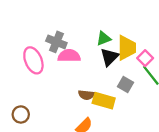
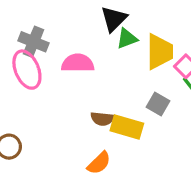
gray cross: (56, 42) -> (33, 42), moved
black triangle: (109, 57) -> (114, 19), moved

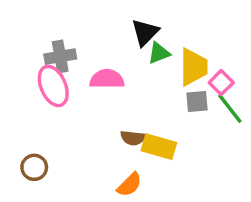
gray cross: (33, 42) -> (60, 57), turned -32
gray square: (158, 104) -> (197, 102), moved, turned -35

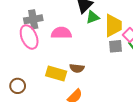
yellow rectangle: (159, 147) -> (56, 73), moved

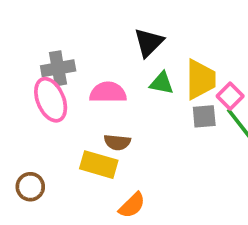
green triangle: (93, 17) -> (162, 83), moved, turned 32
brown semicircle: (77, 68) -> (117, 142), moved

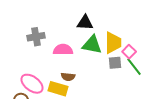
black triangle: (149, 42) -> (85, 23), turned 48
green triangle: (162, 83) -> (92, 45), size x1.5
pink ellipse: (51, 100) -> (32, 84), moved, turned -30

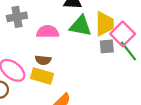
pink square: (129, 52) -> (123, 34), size x1.5
brown semicircle: (68, 77) -> (43, 60), moved

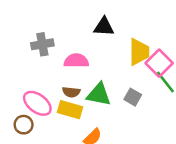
green triangle: (81, 26) -> (99, 95), moved
gray square: (107, 46) -> (133, 97), moved, turned 35

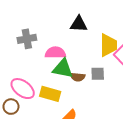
brown semicircle: (71, 92) -> (78, 77), moved
green triangle: (99, 95) -> (63, 68), moved
gray square: (133, 97) -> (98, 74), moved, turned -32

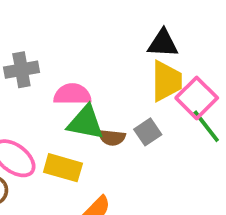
black triangle: (79, 24) -> (163, 43), moved
gray square: (98, 74) -> (148, 132), turned -32

